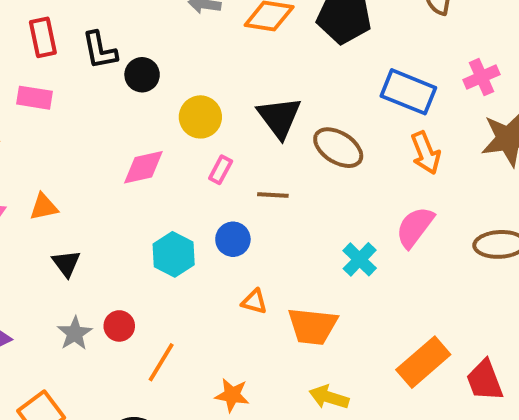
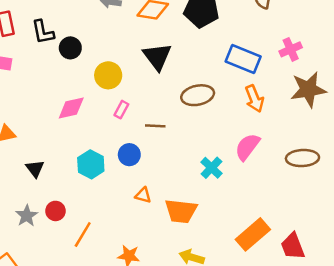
black triangle: (279, 117) -> (157, 57), moved
brown ellipse: (338, 148) -> (198, 95), turned -44
black triangle: (66, 263) -> (35, 169), moved

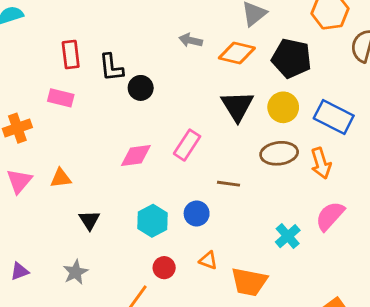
yellow circle: (108, 75) -> (283, 107), moved
orange arrow: (254, 99) -> (321, 163), moved
pink rectangle: (121, 110) -> (187, 145), moved, size x1.5
red circle: (55, 211) -> (164, 268), moved

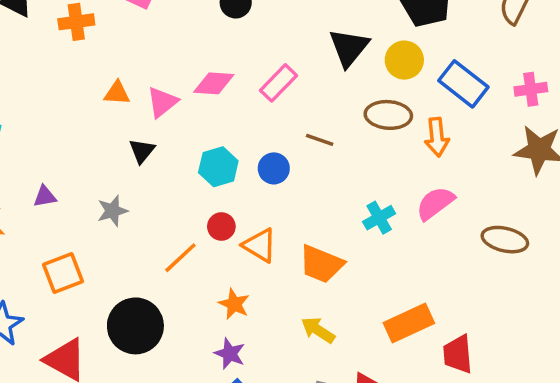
pink triangle: (19, 181) -> (162, 102), moved
orange triangle: (208, 260) -> (260, 245), moved, size x1.5

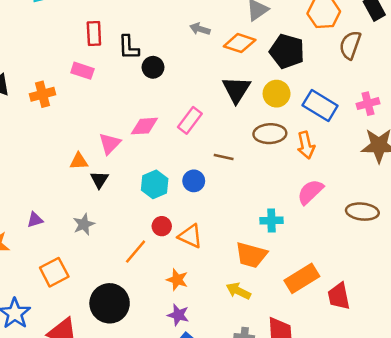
orange triangle: (117, 93) -> (79, 161), moved
cyan cross: (379, 218) -> (271, 221), moved, turned 35
orange trapezoid: (321, 264) -> (251, 255), moved

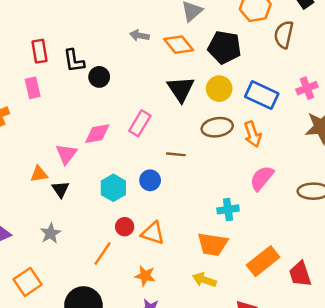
orange diamond: (240, 43) -> (179, 45), turned 40
pink rectangle: (82, 71) -> (33, 88), turned 65

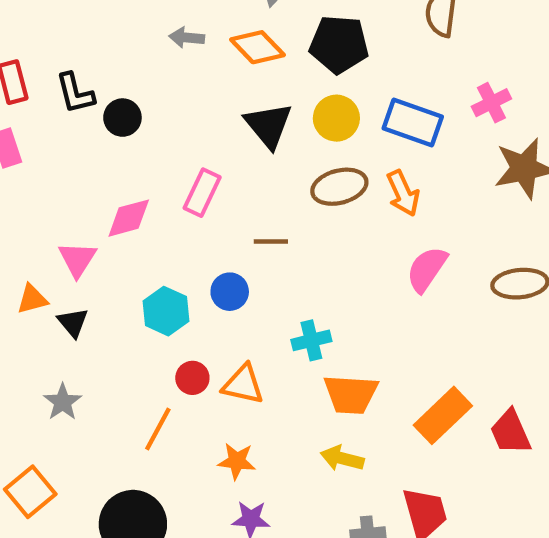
cyan cross: (228, 209) -> (311, 340), moved

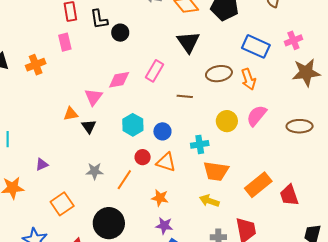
yellow circle: (336, 118) -> (227, 121), moved
blue circle: (230, 292) -> (162, 131), moved
gray star: (63, 402) -> (95, 171), moved, turned 30

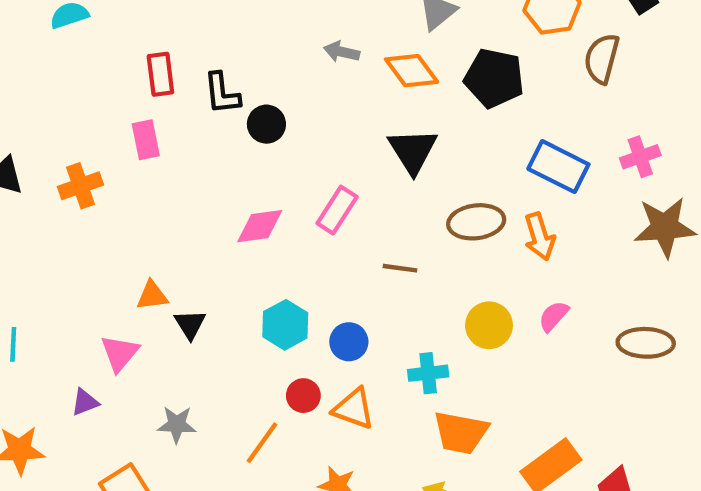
pink triangle: (93, 97) -> (120, 353), moved
pink semicircle: (257, 116) -> (554, 316), size x0.7
gray star: (95, 171) -> (177, 424), moved

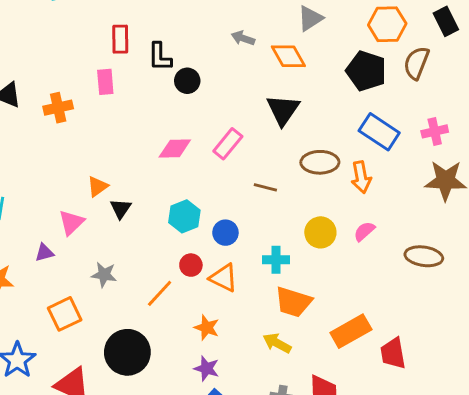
black pentagon: (494, 78) -> (366, 71), moved
orange triangle: (152, 295) -> (97, 186), turned -35

